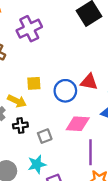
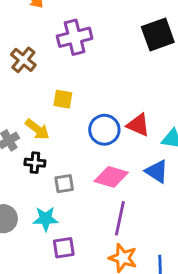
yellow square: (34, 83) -> (63, 99), moved

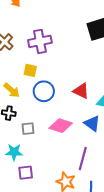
purple cross: (75, 37) -> (40, 41), moved
blue circle: (104, 130) -> (44, 91), moved
purple line: (120, 218) -> (83, 159), moved

